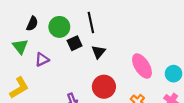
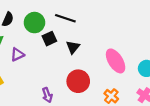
black line: (91, 23) -> (65, 18), turned -60

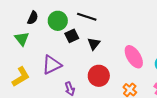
purple triangle: (17, 55) -> (52, 65), moved, size x1.5

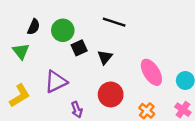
black line: (87, 17) -> (114, 22), moved

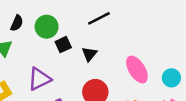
black line: (114, 22) -> (99, 18), turned -45

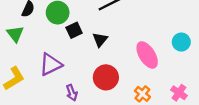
cyan circle: (171, 78) -> (181, 42), moved

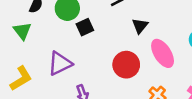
black triangle: (100, 40) -> (140, 26), moved
red circle: (106, 77) -> (126, 65), moved

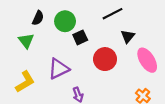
red circle: (126, 65) -> (105, 59), moved

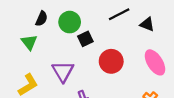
black triangle: (128, 36) -> (147, 24), moved, turned -48
purple triangle: (59, 69) -> (63, 71), turned -35

